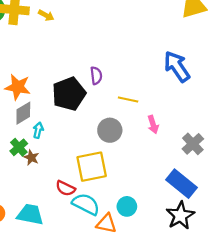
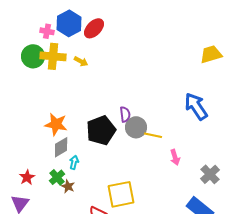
gray circle: (110, 130) -> (136, 127), moved

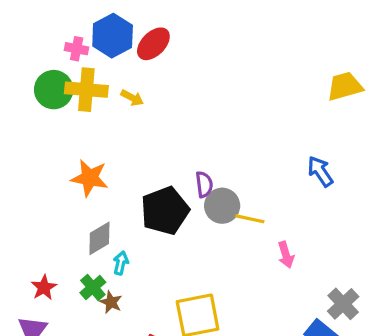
blue arrow: (196, 106) -> (320, 171), size x0.7
orange star: (56, 124) -> (90, 178), moved
gray cross: (210, 174) -> (343, 304), moved

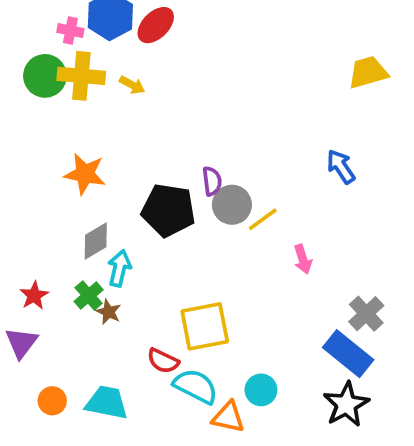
black pentagon: (165, 211) -> (168, 210), turned 30
yellow line: (250, 219) -> (263, 219), turned -48
cyan arrow: (121, 263) -> (119, 268), size x1.4

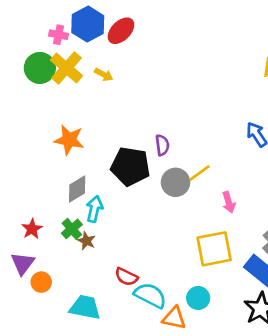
yellow cross: (81, 76) -> (66, 68), turned 36
gray circle: (232, 205) -> (176, 182), moved
yellow square: (205, 326) -> (214, 249), moved
orange circle: (52, 401) -> (41, 282), moved

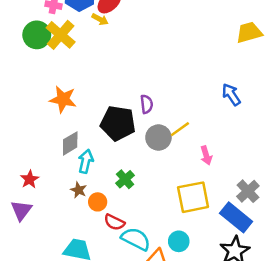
yellow arrow: (104, 75) -> (100, 19), moved
green cross: (72, 229) -> (125, 179), moved
orange circle: (41, 282) -> (98, 202), moved

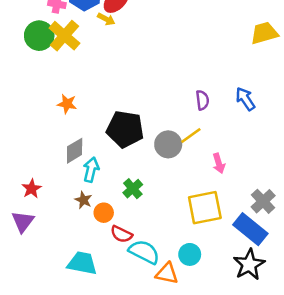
orange star: (63, 99) -> (67, 104), size x0.7
purple semicircle: (147, 104) -> (202, 100), moved

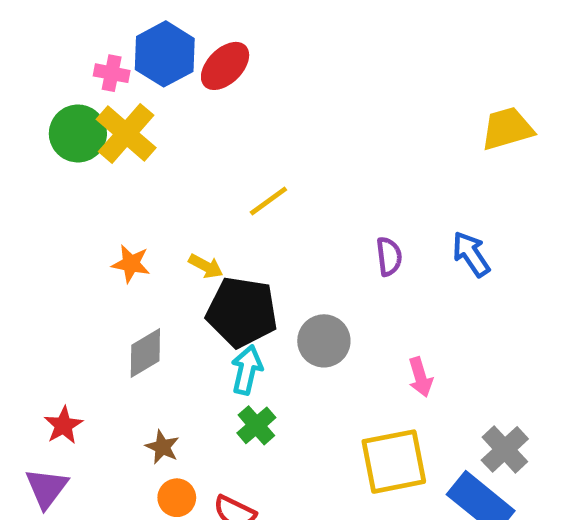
yellow arrow: (106, 19) -> (206, 266), moved
yellow line: (191, 136) -> (268, 201), moved
cyan arrow: (91, 170) -> (247, 370), moved
orange circle: (104, 213) -> (177, 498), moved

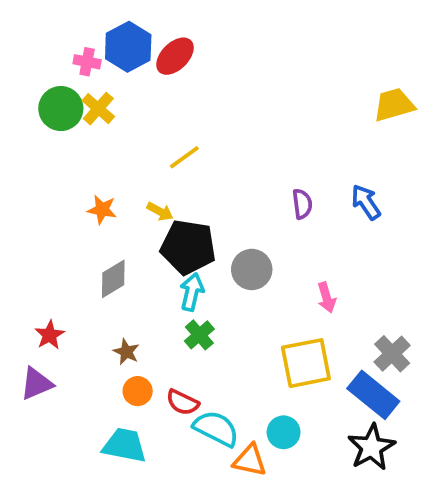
yellow cross: (126, 133) -> (98, 109), size x0.7
yellow line: (268, 201) -> (184, 157), moved
purple triangle: (47, 488) -> (37, 384), turned 30

